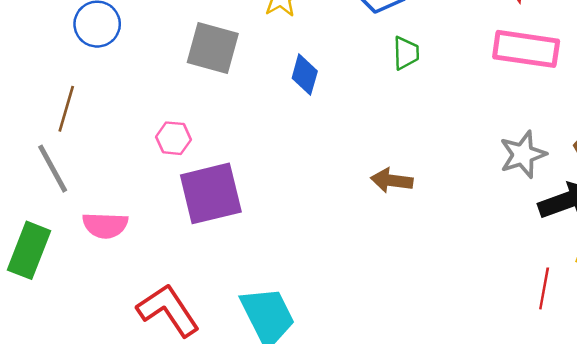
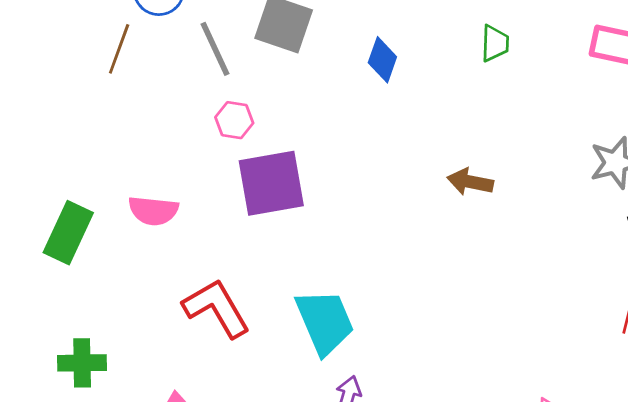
brown line: (66, 109) -> (119, 49), moved
gray line: (53, 169) -> (215, 49), moved

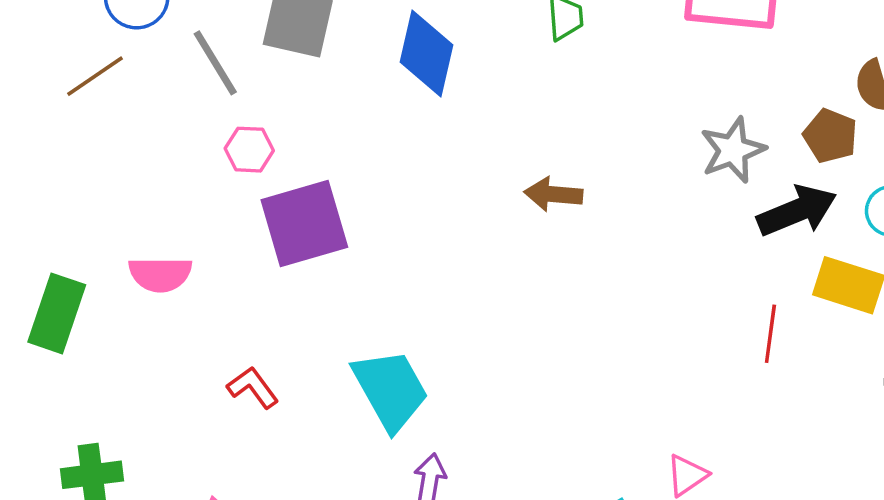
brown line: (119, 49) -> (95, 76), turned 42
blue diamond: (382, 60) -> (426, 53), size x1.5
red L-shape: (216, 308) -> (253, 387), size x0.6

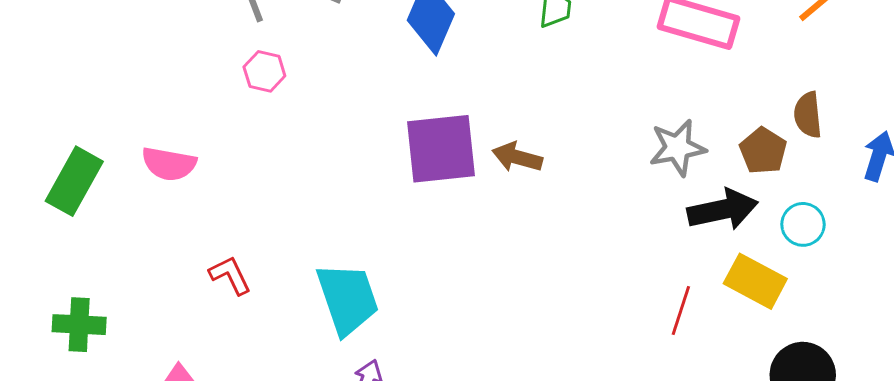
purple square: (304, 223) -> (441, 149), moved

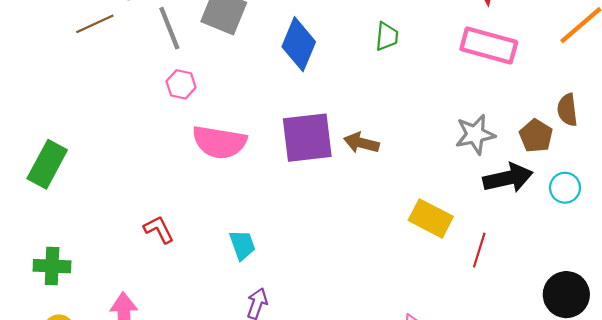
pink semicircle: (169, 164) -> (219, 142), moved, size x1.4
yellow rectangle: (755, 281) -> (431, 218), moved
cyan trapezoid: (347, 299) -> (242, 245), size x0.6

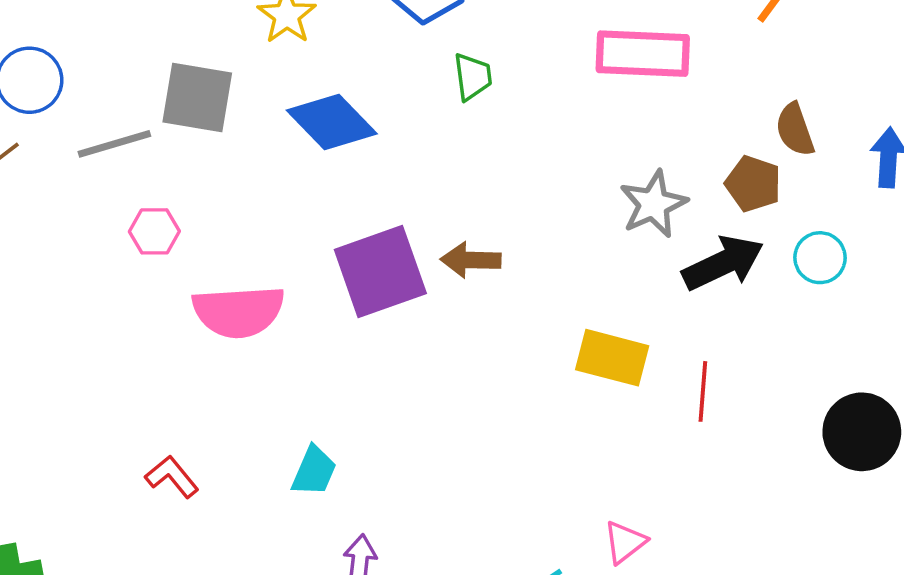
gray line: (169, 28) -> (114, 144), turned -72
blue diamond: (299, 44) -> (332, 122), turned -54
cyan trapezoid: (242, 245) -> (314, 471), turned 56

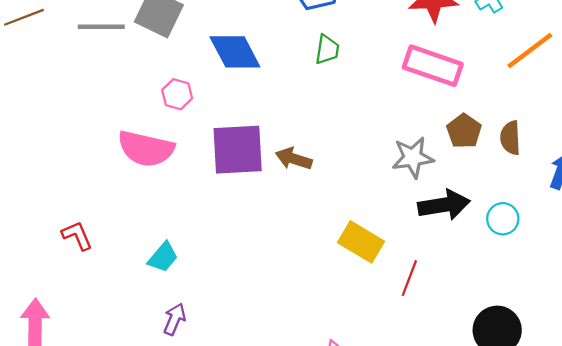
brown pentagon: (753, 184) -> (464, 131), moved
pink hexagon: (154, 231) -> (177, 94), moved

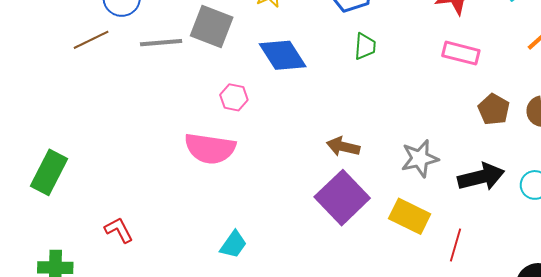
pink rectangle: (433, 66) -> (461, 53), size x0.7
purple square: (238, 150) -> (342, 198), moved, turned -36
gray star: (413, 157) -> (420, 159), moved
red L-shape: (77, 236) -> (119, 230), moved

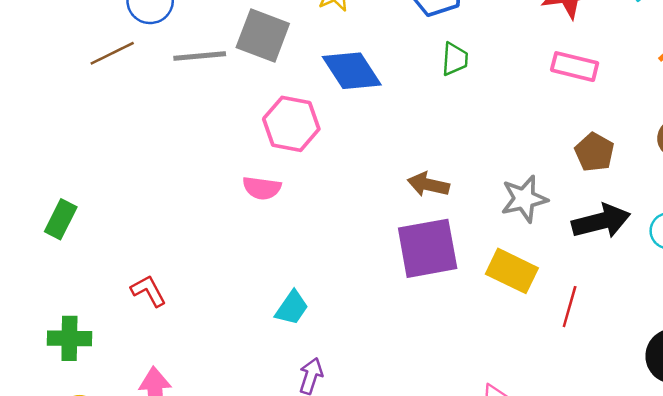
pink hexagon: (234, 97) -> (291, 124), size x1.6
brown pentagon: (494, 109) -> (594, 152), moved
pink semicircle: (210, 148) -> (262, 188), size x0.6
green rectangle: (49, 172) -> (61, 219), size x0.7
purple square: (342, 198) -> (428, 248), turned 34

